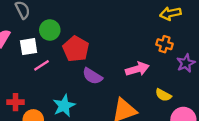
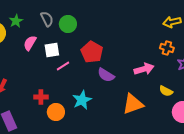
green circle: (50, 30) -> (68, 24), moved

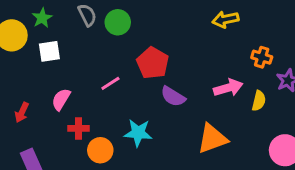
yellow arrow: (172, 22) -> (225, 19), moved
pink semicircle: (30, 43) -> (61, 99), moved
white square: (52, 50) -> (49, 51), moved
yellow semicircle: (166, 91) -> (259, 101), moved, turned -104
cyan star: (82, 100) -> (138, 133), turned 30

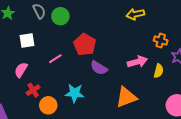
white square: (49, 51) -> (27, 40), moved
red cross: (78, 128) -> (33, 90), turned -32

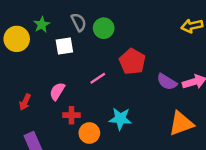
white square: (27, 40) -> (64, 46), moved
purple semicircle: (99, 68) -> (167, 82), moved
red cross: (33, 90) -> (71, 115), turned 32

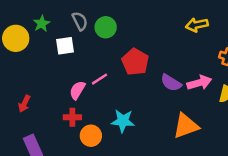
pink semicircle: (57, 91) -> (77, 90), moved

